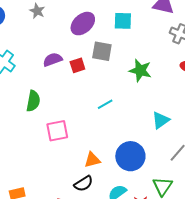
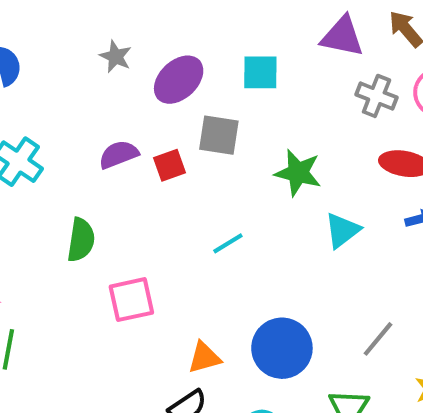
gray star: (37, 11) -> (116, 57), moved
cyan triangle: (161, 120) -> (342, 230), moved

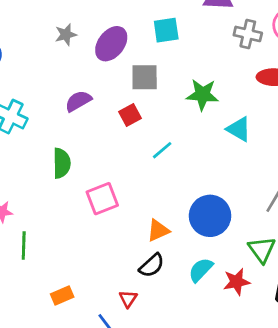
gray star: (116, 57) -> (66, 35), turned -30
red square: (170, 165) -> (130, 115), moved
cyan triangle: (342, 230) -> (239, 129), turned -44

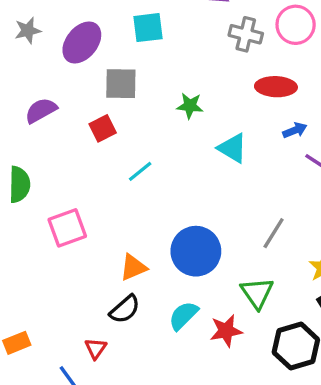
green star: (202, 95) -> (190, 106), size x0.7

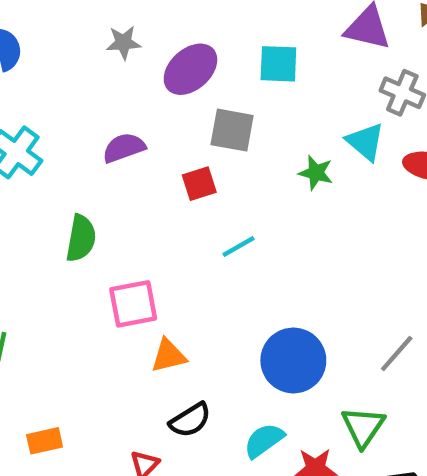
cyan triangle: (233, 148) -> (365, 142), moved
orange triangle: (133, 267) -> (169, 356), moved

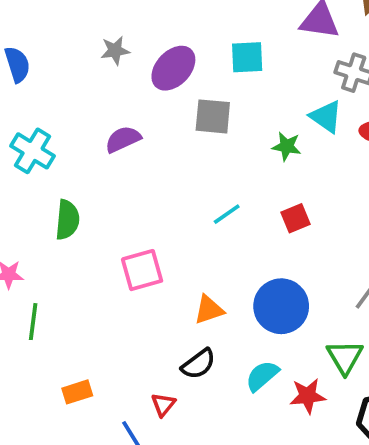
red square: (199, 184) -> (296, 218), moved
green semicircle: (81, 238) -> (67, 220), moved
orange triangle: (169, 356) -> (209, 310), moved

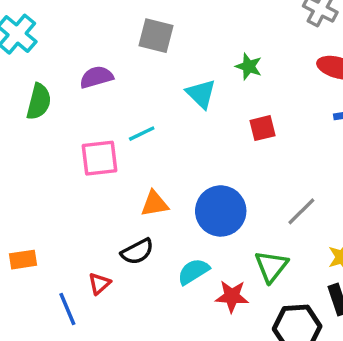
gray square: (213, 116) -> (156, 36), moved
cyan triangle: (326, 117) -> (201, 94), moved
purple semicircle: (123, 139) -> (96, 77), moved
cyan line: (227, 214) -> (142, 134), moved
red square: (296, 218) -> (262, 128), moved

